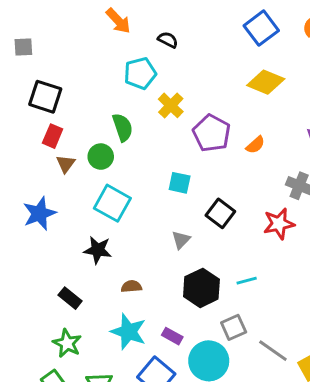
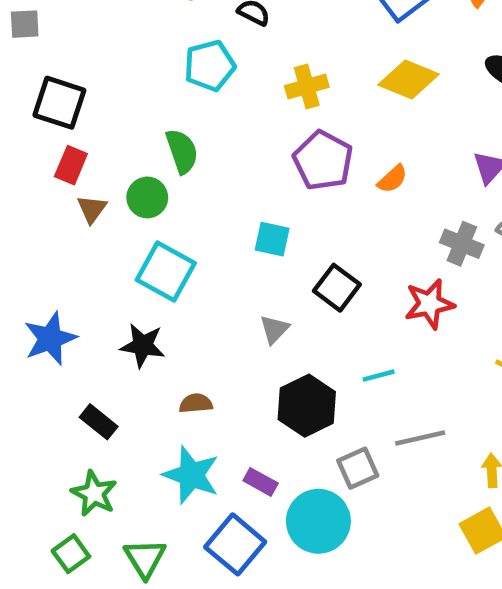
yellow cross: (171, 105) -> (307, 86), moved, turned 30
blue star: (39, 213) -> (50, 339), moved
cyan line: (247, 281) -> (379, 376), moved
gray line: (273, 351) -> (420, 438), moved, turned -48

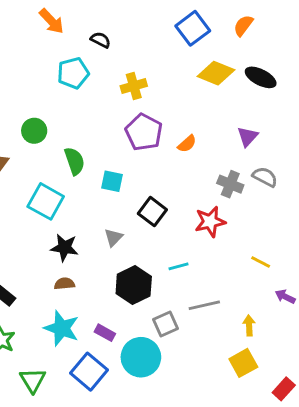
yellow diamond: (409, 80) -> (216, 73), moved
green semicircle: (182, 151) -> (75, 161), moved
green circle: (147, 197) -> (34, 131), moved
black star: (143, 345) -> (64, 248), moved

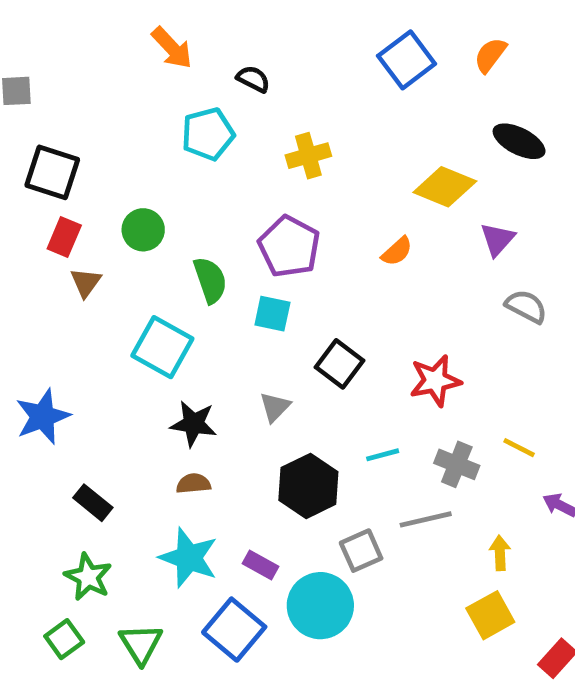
yellow diamond: (216, 73) -> (445, 187), moved
purple pentagon: (144, 132) -> (289, 247), moved
gray cross: (230, 184) -> (457, 464), moved

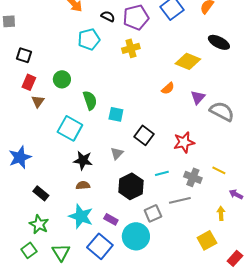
black square: (52, 172) -> (24, 55), size x0.7
purple triangle: (497, 239) -> (198, 97), moved
purple pentagon: (289, 247) -> (136, 17), moved, turned 30
gray semicircle: (526, 306) -> (222, 111), size x1.4
yellow arrow: (500, 553) -> (221, 213), moved

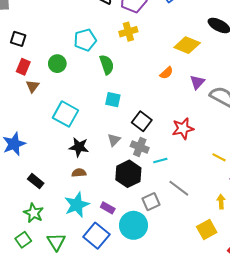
cyan pentagon: (89, 39) -> (85, 40), moved
green semicircle: (90, 100) -> (107, 65), moved
gray cross: (193, 177) -> (140, 147), moved
gray line: (180, 200) -> (179, 188), turned 50
cyan star: (81, 216) -> (77, 205), turned 30

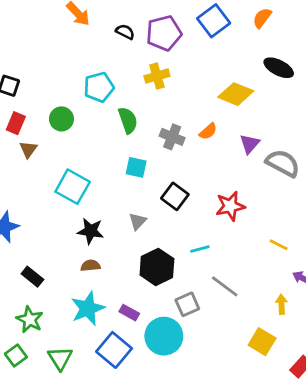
gray cross: (140, 147) -> (172, 137), moved
yellow square: (207, 229) -> (262, 342), turned -30

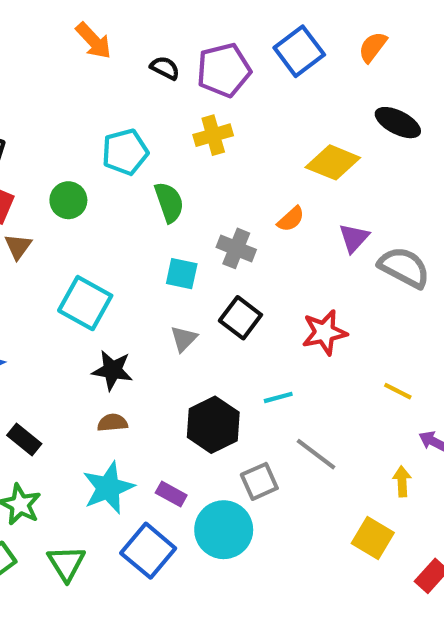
gray cross: (172, 137) -> (236, 248), moved
gray triangle: (138, 221) -> (184, 339), moved

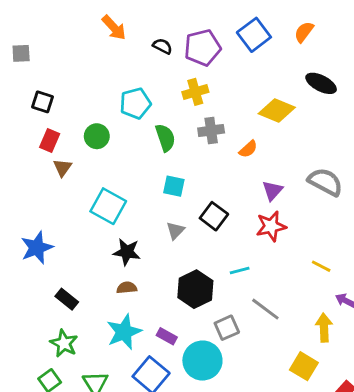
purple triangle: (354, 238) -> (272, 190), moved
gray cross: (236, 248) -> (211, 130), moved, turned -30
yellow arrow: (402, 481) -> (324, 328), size x1.4

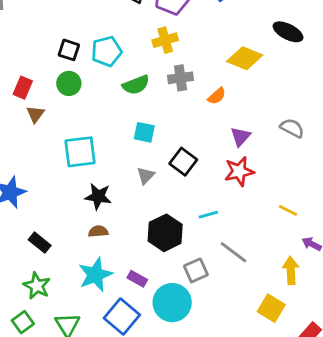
black square: (42, 102) -> (69, 50), moved
green semicircle: (165, 138) -> (136, 85), turned 88
gray semicircle: (325, 182) -> (292, 128), size x0.7
cyan square: (108, 206) -> (80, 152), turned -36

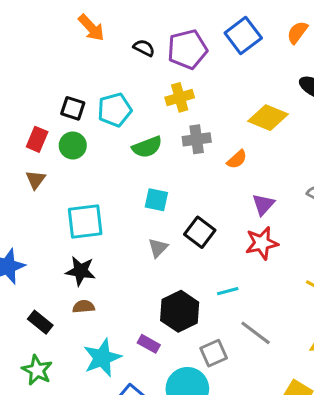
red rectangle: (23, 88) -> (37, 139), moved
black star: (98, 196) -> (80, 271), moved
brown semicircle: (98, 231) -> (84, 307), moved
purple rectangle: (137, 279) -> (149, 344), moved

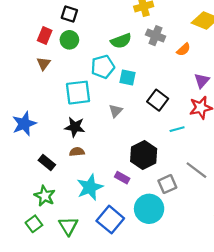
cyan pentagon: (115, 110) -> (103, 67), moved
gray cross: (197, 139) -> (156, 36), turned 30
gray triangle: (158, 248) -> (116, 111), moved
cyan line: (228, 291) -> (177, 129), moved

